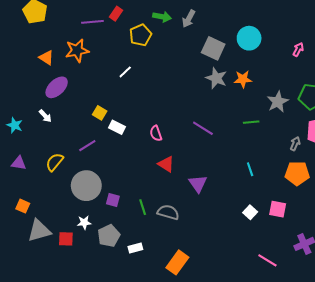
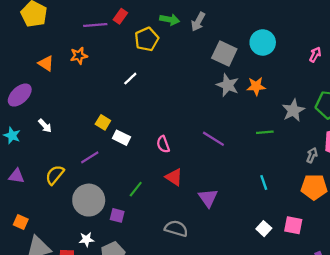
orange star: (77, 50) -> (79, 56), size x0.7
purple ellipse: (57, 87) -> (20, 95), moved
green line: (143, 207) -> (136, 189), moved, turned 56

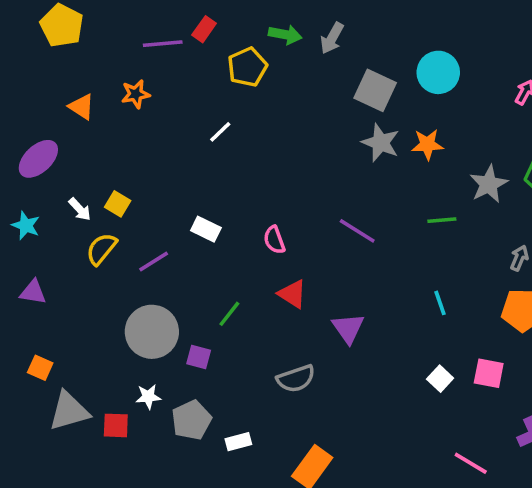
yellow square: (103, 122) -> (118, 204), moved
yellow semicircle: (55, 175) -> (101, 249), moved
gray semicircle: (176, 229) -> (296, 379), turned 145

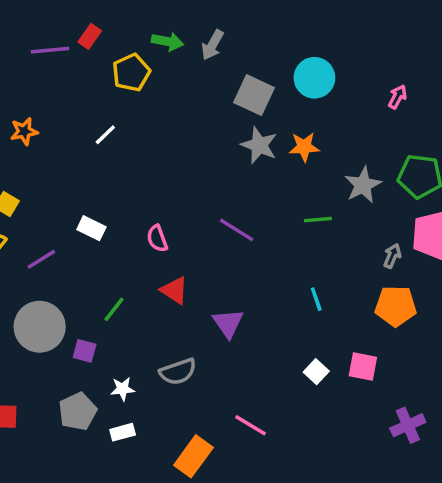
orange star: (136, 94) -> (24, 131), moved
white star: (148, 397) -> (123, 389), moved
pink line: (471, 463) -> (251, 425), moved

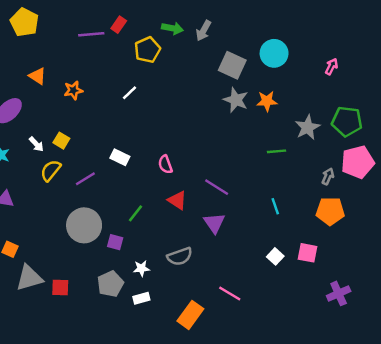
purple line: (237, 230) -> (217, 187), moved

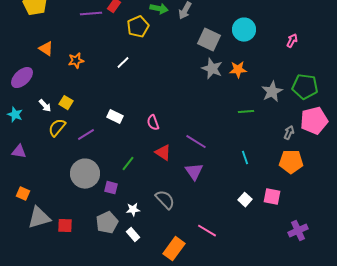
gray semicircle: (180, 256) -> (165, 200), turned -115
white rectangle: (141, 298) -> (133, 235), turned 64

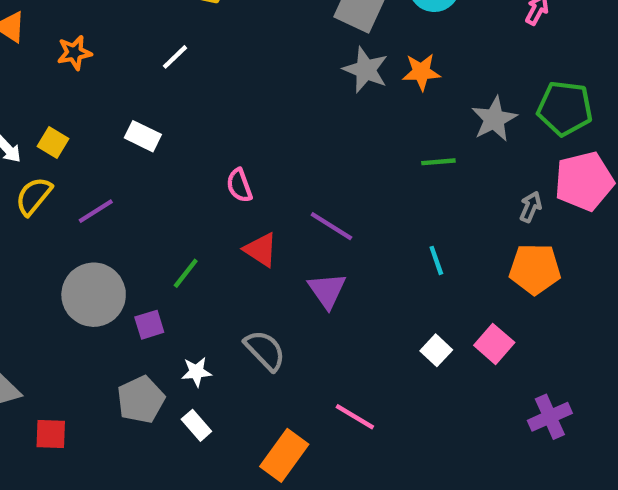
white rectangle: (115, 117) -> (143, 136), moved
purple square: (111, 188) -> (149, 325), turned -32
pink square: (272, 197) -> (494, 344), turned 30
red square: (65, 226) -> (51, 434), moved

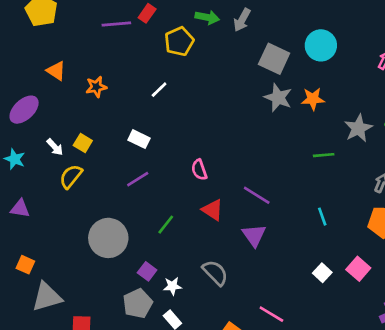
purple line: (96, 211) -> (138, 179), moved
purple square: (149, 325) -> (147, 271), moved, turned -36

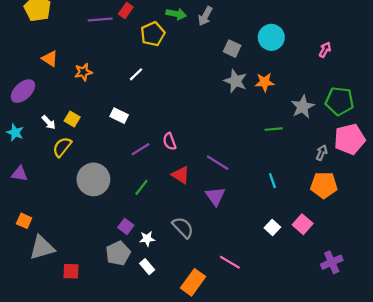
gray square: (274, 59) -> (232, 49), size x0.7
purple line: (138, 179) -> (140, 149), moved
gray circle: (108, 238) -> (93, 179), moved

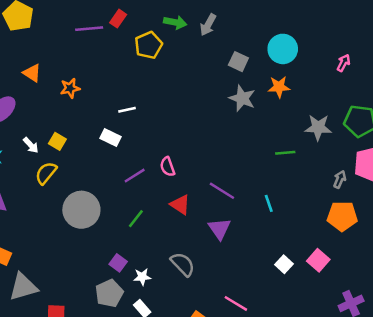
white line: (136, 74) -> (127, 110), moved, turned 32
orange star: (265, 82) -> (279, 87), moved
gray star: (303, 107) -> (318, 127), turned 30
cyan line: (272, 181) -> (269, 203), moved

